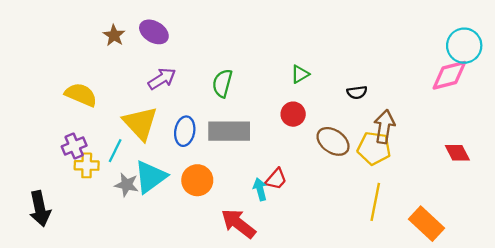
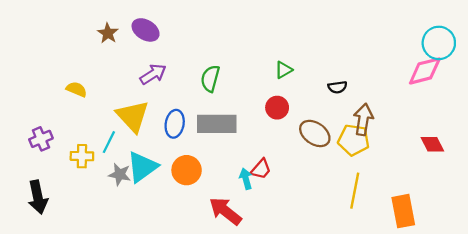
yellow semicircle: (81, 95) -> (77, 89), size x0.7
purple cross: (74, 146) -> (41, 139), moved
orange rectangle: (427, 224) -> (403, 211), turned 36

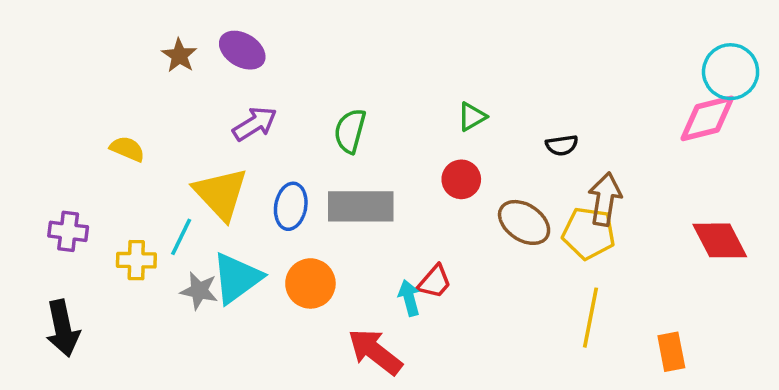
purple cross: (41, 139) -> (68, 231), turned 30
red diamond: (432, 144) -> (720, 240), size x1.4
orange rectangle: (403, 211) -> (671, 352), size x0.7

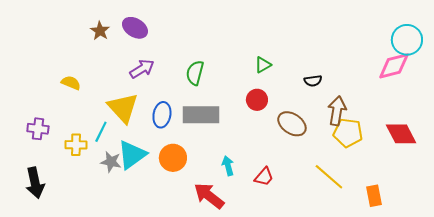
yellow pentagon: (589, 233) -> (348, 133), moved
red trapezoid: (434, 282) -> (264, 177), moved
yellow line: (591, 318) -> (329, 177), turned -60

